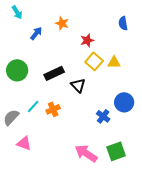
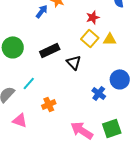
blue arrow: (36, 33) -> (42, 11), moved
red star: (87, 40) -> (93, 17), moved
orange cross: (53, 109) -> (49, 104), moved

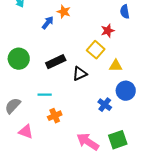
red star: (93, 17) -> (108, 31), moved
yellow triangle: (110, 39) -> (116, 66), moved
black triangle: (74, 62) -> (80, 74), turned 49
cyan line: (29, 83) -> (45, 95), moved, turned 48

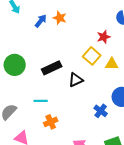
blue arrow: (48, 23) -> (41, 21), moved
yellow triangle: (116, 66) -> (112, 64), moved

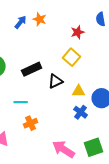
red star: (104, 37) -> (78, 32), moved
yellow triangle: (112, 64) -> (79, 91), moved

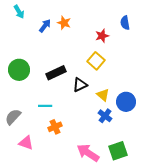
yellow triangle: (79, 91) -> (103, 95), turned 40

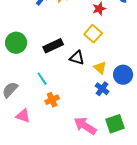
black triangle: (80, 85) -> (77, 58), turned 42
cyan line: (45, 106) -> (42, 79), turned 56

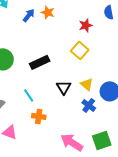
black triangle: (77, 58) -> (64, 87), moved, turned 42
orange cross: (52, 100) -> (39, 116), turned 32

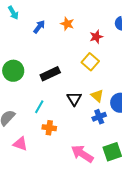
orange star: (48, 12) -> (67, 24), moved
cyan line: (29, 95) -> (39, 107), turned 64
blue cross: (89, 105) -> (99, 117), turned 32

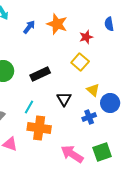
orange star: (67, 24) -> (57, 24), size x1.5
yellow triangle: (97, 96) -> (93, 90), moved
orange cross: (49, 128) -> (39, 128), size x1.6

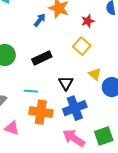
blue arrow: (29, 27) -> (40, 20), moved
cyan line: (29, 107) -> (31, 91), turned 64
blue cross: (89, 117) -> (75, 108), moved, size x1.6

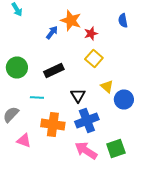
red star: (88, 21) -> (91, 34), moved
cyan line: (31, 91) -> (37, 98), moved

